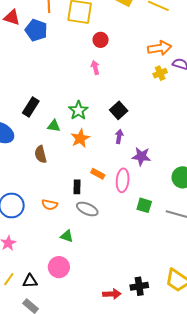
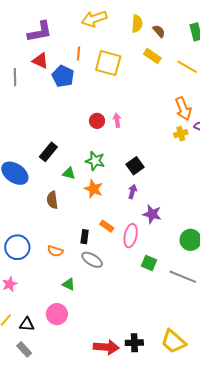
red circle: (101, 40) -> (97, 121), moved
orange arrow: (160, 48) -> (183, 109), turned 70
green star: (78, 110) -> (95, 161), turned -30
orange star: (80, 138) -> (94, 189), turned -30
red arrow: (112, 294) -> (106, 347), size x1.4

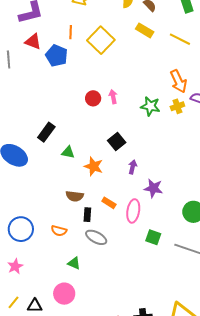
yellow square: (108, 63) -> (101, 40), turned 32
green star: (95, 161) -> (150, 106), moved
black square: (135, 166) -> (117, 142), moved
brown semicircle: (52, 200) -> (75, 196), moved, turned -72

